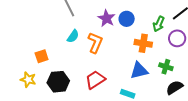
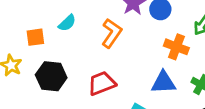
cyan semicircle: (73, 36) -> (67, 23), moved

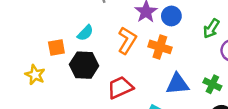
orange cross: (176, 47) -> (160, 47), moved
black hexagon: (51, 76) -> (84, 65), moved

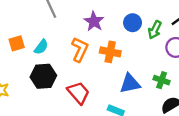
blue circle: (171, 16) -> (133, 23), moved
orange square: (56, 48) -> (17, 43), moved
red trapezoid: (120, 87) -> (78, 93), turned 80

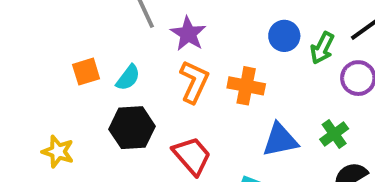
purple star: (94, 21) -> (188, 34), moved
green cross: (162, 80) -> (334, 134), turned 35

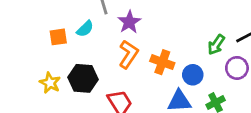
blue circle: (284, 36) -> (193, 75), moved
cyan semicircle: (128, 78) -> (85, 29), moved
yellow star: (58, 152) -> (50, 83), moved

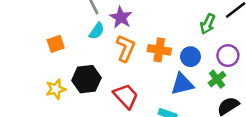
cyan semicircle: (85, 29) -> (97, 31), moved
purple circle: (237, 68) -> (228, 56), moved
yellow star: (50, 83) -> (56, 89), turned -30

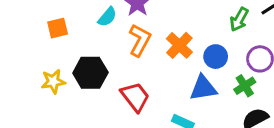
orange cross: (159, 50) -> (179, 45), turned 30

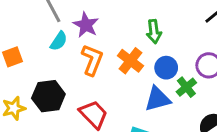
green arrow: (239, 19) -> (154, 32), moved, turned -30
green cross: (245, 86) -> (186, 87), moved

